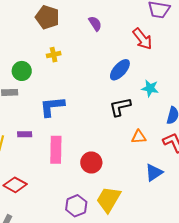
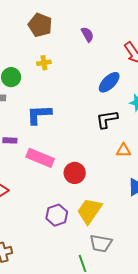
pink rectangle: (56, 150) -> (40, 158), turned -72

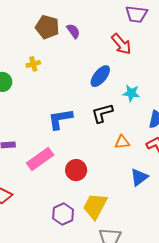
brown pentagon: (40, 25) -> (47, 27), moved
blue L-shape: (39, 115) -> (60, 119), moved
pink rectangle: (40, 158) -> (40, 159), turned -52

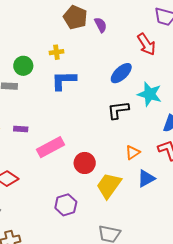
cyan star: (131, 93) -> (150, 94), size x1.4
blue L-shape: (60, 119) -> (64, 80), moved
orange triangle: (122, 142) -> (133, 152), moved, turned -35
yellow trapezoid: (95, 206) -> (109, 185), moved

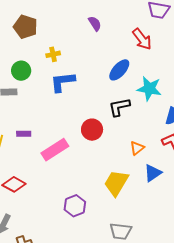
brown pentagon: (75, 17) -> (25, 27), moved
red circle: (85, 163) -> (92, 130), moved

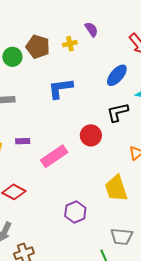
brown pentagon: (25, 27) -> (38, 47), moved
yellow cross: (53, 54) -> (70, 44), moved
green circle: (21, 71) -> (12, 57), moved
yellow trapezoid: (116, 183) -> (116, 188), turned -48

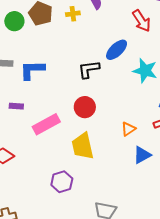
blue L-shape: (60, 88) -> (32, 70), moved
black L-shape: (118, 112) -> (89, 69), moved
yellow trapezoid: (116, 188) -> (83, 146), moved

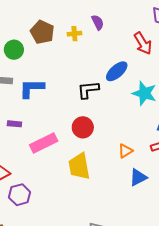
green circle: (14, 21) -> (14, 50), moved
purple hexagon: (62, 182) -> (20, 195), moved

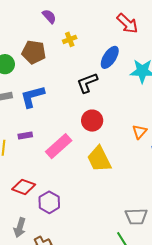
purple semicircle: (98, 22) -> (49, 16), moved
brown pentagon: (42, 32) -> (34, 52), moved
yellow cross: (74, 34) -> (70, 39), moved

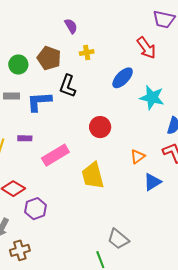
black L-shape: (87, 83) -> (68, 86), moved, turned -60
red circle: (92, 121) -> (100, 127), moved
gray trapezoid: (136, 216) -> (118, 239), turned 30

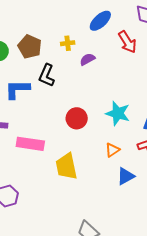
purple semicircle: (71, 26) -> (87, 59), moved, turned -91
blue ellipse: (123, 78) -> (100, 21), moved
cyan star: (152, 98) -> (118, 113), moved
pink rectangle: (55, 155) -> (30, 144), turned 36

